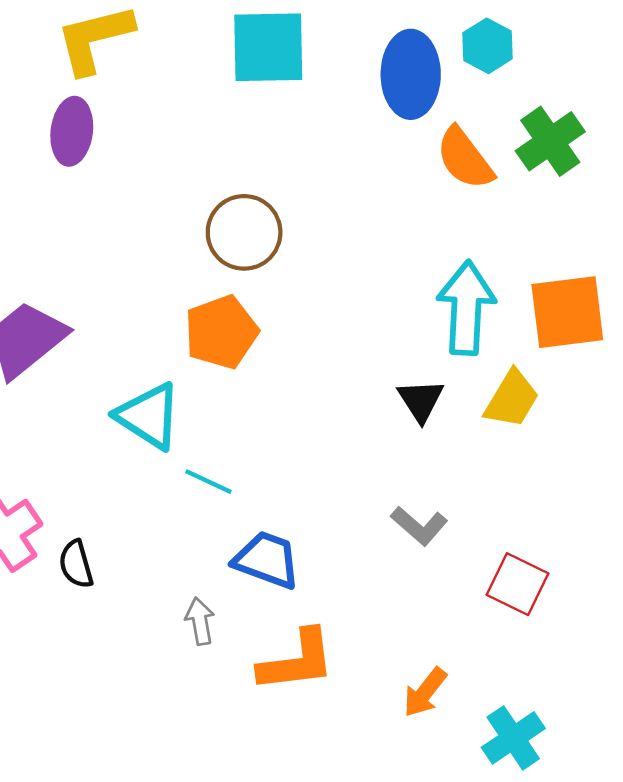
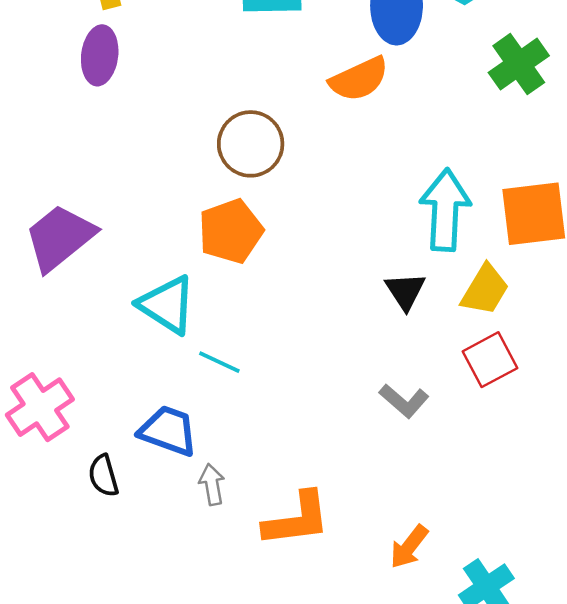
orange semicircle: (465, 158) -> (359, 79), moved, turned -78
blue trapezoid: (267, 560) -> (168, 431), moved
black semicircle: (76, 564) -> (103, 476), moved
red square: (517, 584) -> (490, 360), moved, turned 36

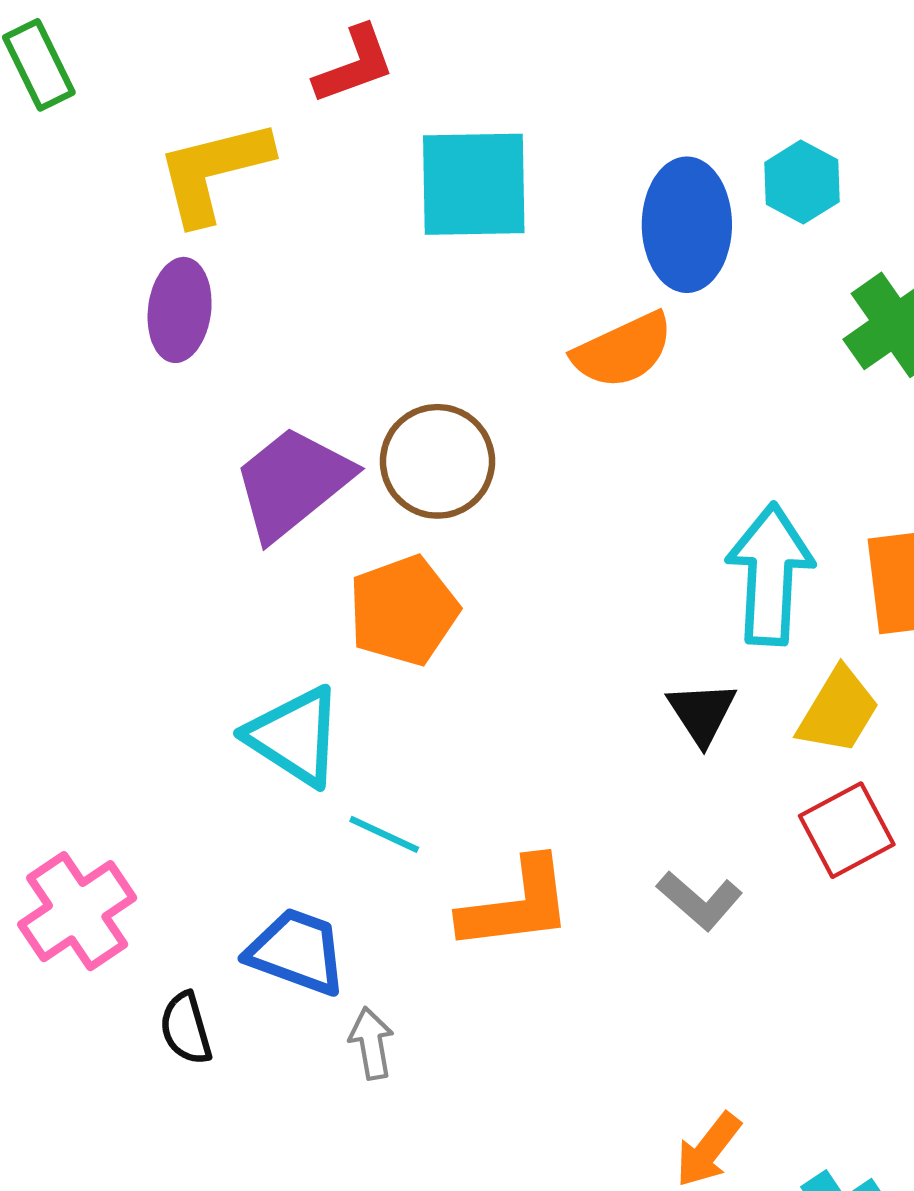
purple trapezoid: (60, 237) -> (293, 483), moved
orange L-shape: (297, 519) -> (516, 905), moved

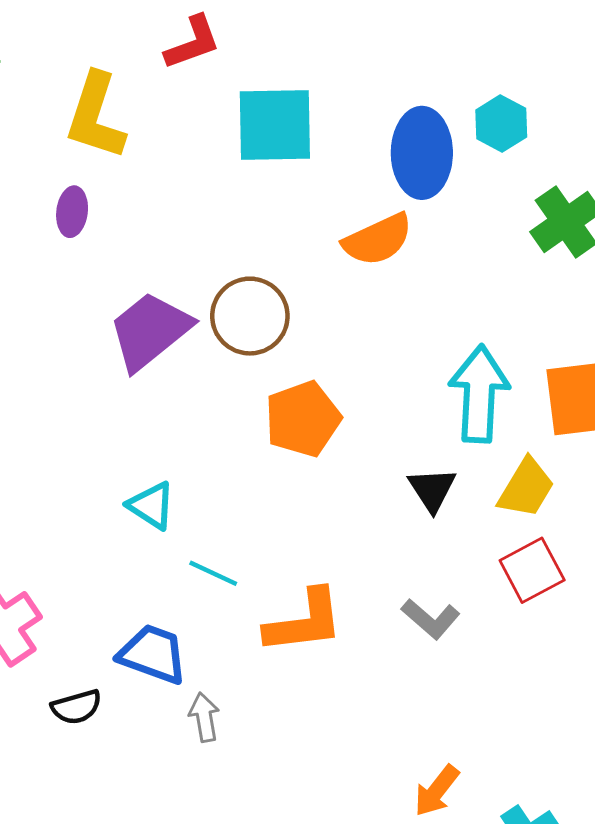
yellow L-shape: (214, 171) -> (96, 116), turned -58
purple ellipse: (180, 310) -> (72, 212), size x0.7
orange pentagon: (403, 611) -> (303, 419), moved
cyan triangle: (295, 736) -> (151, 506), size x0.7
black semicircle: (186, 1028) -> (76, 707), turned -90

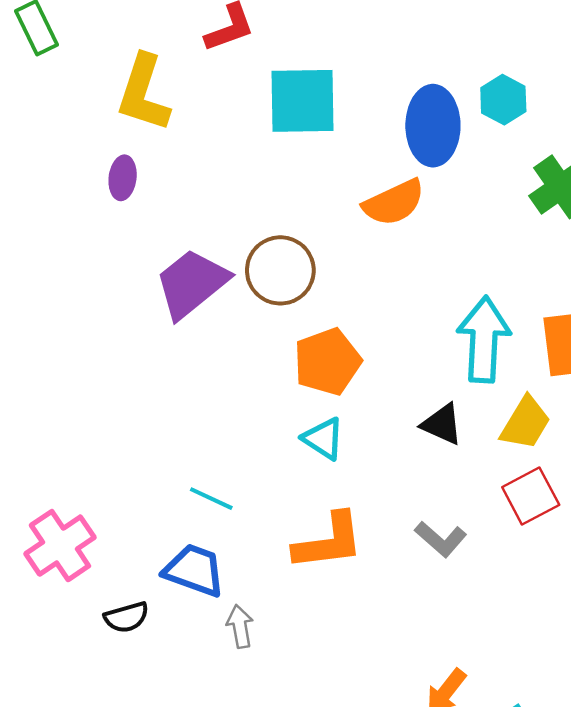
black triangle: (432, 489) -> (442, 424), turned -33
cyan triangle: (151, 506) -> (323, 439), moved
cyan line: (213, 573) -> (211, 499), moved

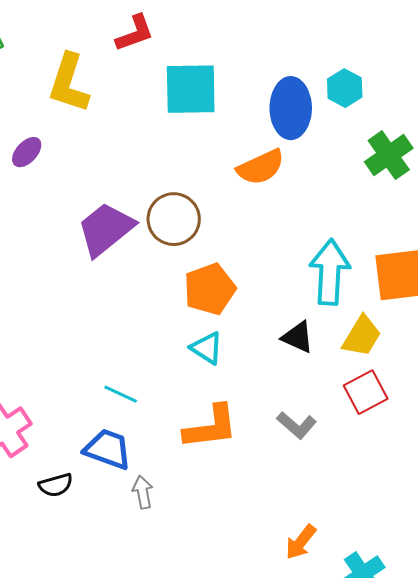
purple ellipse: (123, 178) -> (27, 152), moved, turned 36

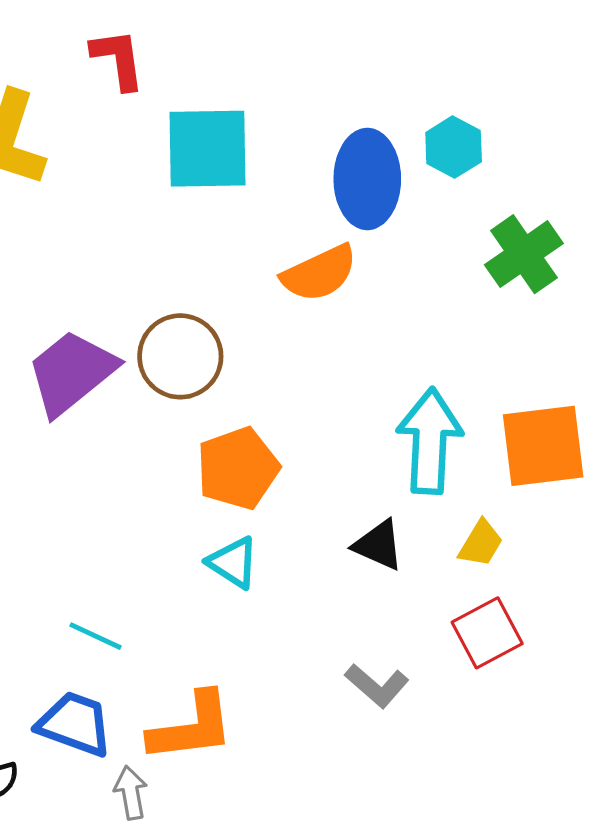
red L-shape: (135, 33) -> (118, 59), turned -78
yellow trapezoid: (362, 336) -> (481, 543), size x0.7
orange L-shape: (211, 427) -> (191, 727), moved

